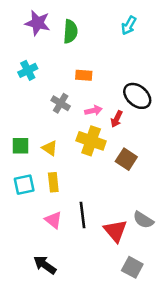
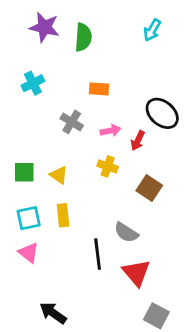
yellow cross: (91, 141) -> (108, 166), size x0.6
pink triangle: (53, 220) -> (29, 253), moved
gray semicircle: (143, 220) -> (126, 233), moved

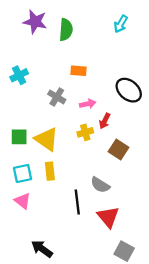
cyan cross: (33, 83) -> (19, 75), moved
red arrow: (138, 141) -> (105, 121), moved
yellow cross: (108, 166) -> (85, 132), turned -35
yellow triangle: (59, 175) -> (47, 139), size x1.6

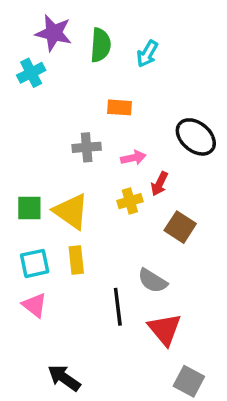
cyan arrow: (121, 24) -> (147, 54), moved
cyan cross: (19, 75) -> (31, 73), moved
gray cross: (57, 97) -> (87, 147), turned -36

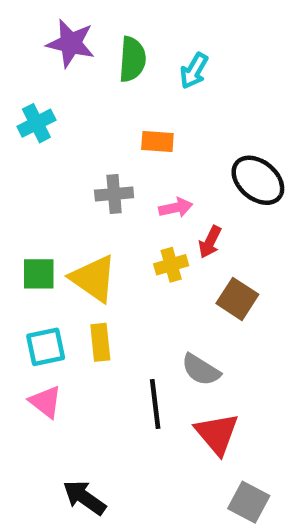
cyan cross: (31, 73) -> (36, 123), moved

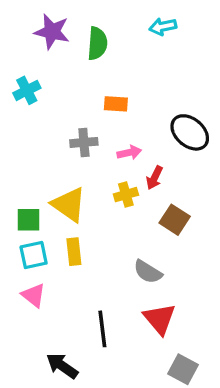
cyan arrow: (194, 71) -> (163, 27), moved, turned 48
green square: (39, 274) -> (29, 220), moved
black line: (155, 404) -> (102, 329), moved

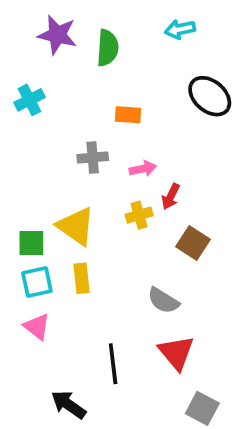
black ellipse: (190, 132) -> (210, 96), moved

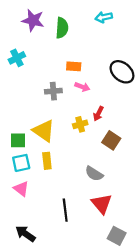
black ellipse: (210, 96) -> (122, 72), moved
pink arrow: (143, 169) -> (82, 87), moved, turned 32
black arrow: (69, 405) -> (25, 234), moved

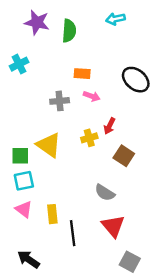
yellow rectangle: (47, 161) -> (52, 214), moved

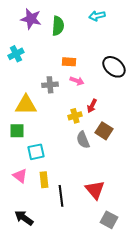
yellow triangle: (49, 145) -> (26, 105), moved, turned -35
cyan square: (24, 181) -> (36, 152), moved
gray semicircle: (105, 193) -> (83, 140), moved, turned 36

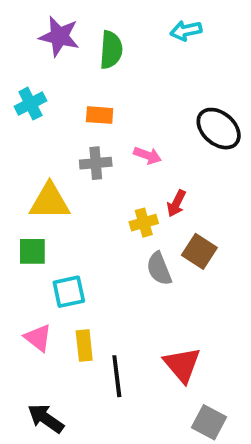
orange rectangle: (69, 62) -> (100, 115), moved

